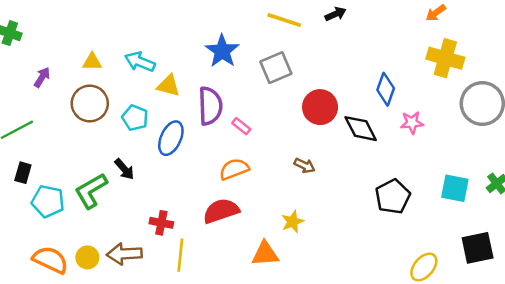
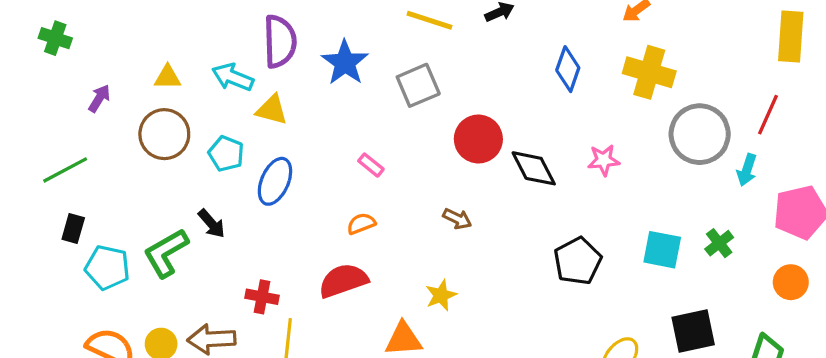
blue diamond: (386, 89) -> (568, 69), moved
purple semicircle: (210, 106) -> (280, 41), moved
orange semicircle: (234, 169) -> (361, 224), size x0.7

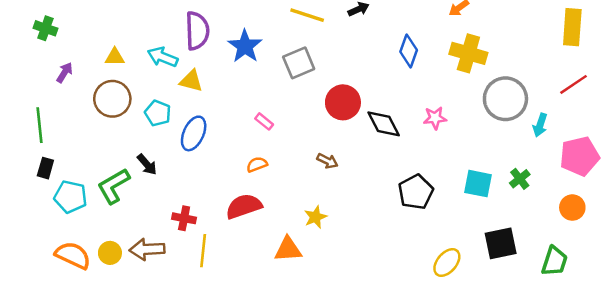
green cross: (55, 38) -> (45, 28), moved
red line: (768, 115) -> (574, 84), moved, turned 32
green line: (65, 170) -> (39, 125), turned -68

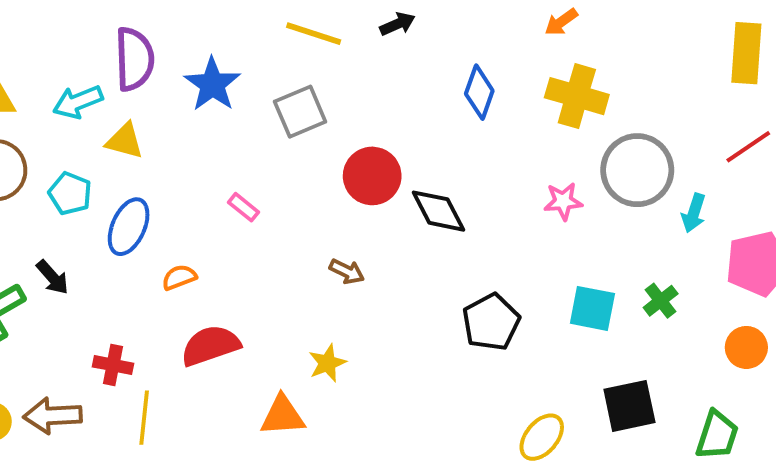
cyan arrow: (163, 57) -> (78, 102), turned -44
pink star: (435, 118) -> (563, 201), moved
orange semicircle: (257, 164) -> (179, 277), moved

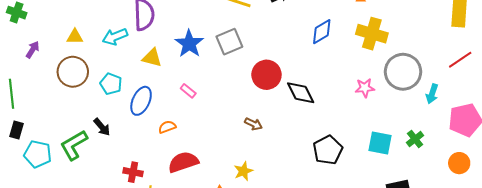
blue star: (212, 84) -> (189, 44), moved
blue diamond: (479, 92) -> (322, 32), turned 40
yellow triangle: (125, 141) -> (152, 58), moved
pink rectangle: (244, 207) -> (188, 91), moved

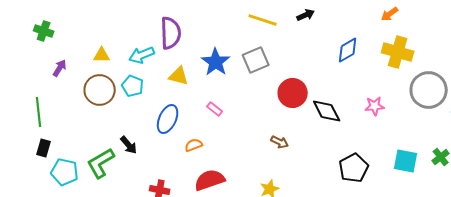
cyan pentagon: (111, 84) -> (133, 86), moved
pink star: (365, 88) -> (375, 106), moved

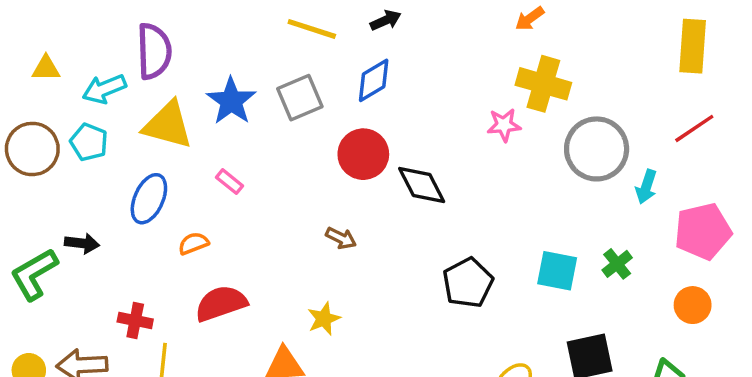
blue diamond: (348, 50) -> (374, 80), moved
yellow triangle: (102, 55) -> (46, 68), moved
yellow triangle: (179, 76) -> (168, 125), size x1.5
pink star: (375, 106) -> (504, 125), moved
black arrow: (129, 145) -> (82, 243), turned -42

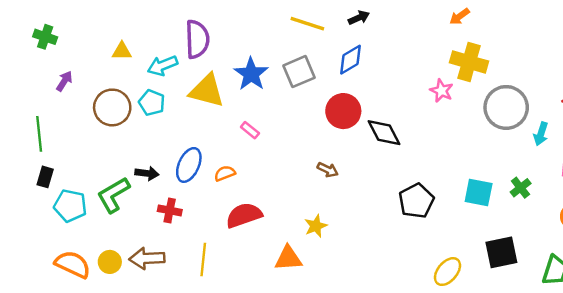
pink star: (504, 125) -> (441, 91), turned 30
blue ellipse: (149, 199) -> (189, 165), moved
red cross: (135, 320) -> (170, 210), moved

